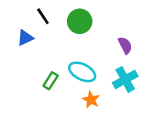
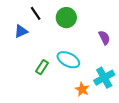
cyan cross: (125, 79) -> (104, 78), moved
orange star: (91, 100) -> (82, 89), moved

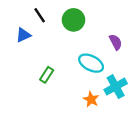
cyan ellipse: (68, 60) -> (91, 63), moved

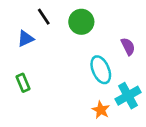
cyan ellipse: (91, 63) -> (101, 70), turned 40
green rectangle: (47, 75) -> (23, 83), moved, turned -56

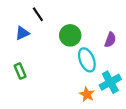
green circle: (81, 22) -> (70, 35), moved
purple semicircle: (128, 46) -> (110, 40), turned 48

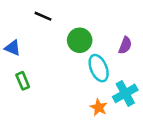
black line: (38, 14) -> (43, 16), turned -32
blue triangle: (22, 33) -> (13, 48), moved, turned 48

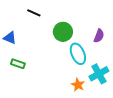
green rectangle: (23, 81) -> (18, 64), turned -48

